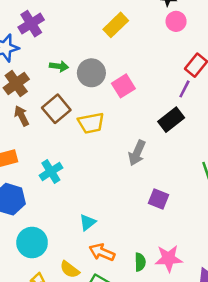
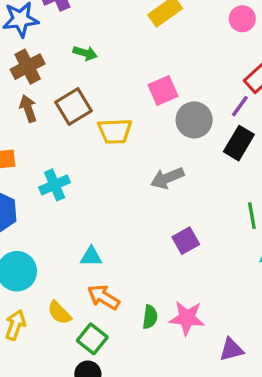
gray circle: (91, 73) -> (194, 120), moved
black rectangle: (171, 120) -> (239, 143), moved, turned -30
gray arrow: (137, 153) -> (167, 178), turned 35
purple square: (159, 199) -> (186, 241), turned 30
cyan triangle: (88, 222) -> (91, 257), turned 30

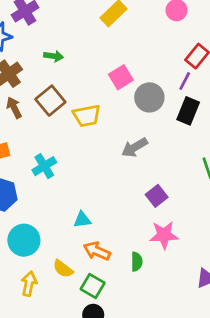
pink star: (187, 318) -> (164, 235), moved

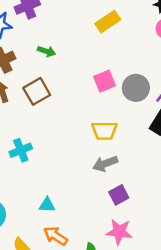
gray circle: (149, 97) -> (136, 88), moved
yellow trapezoid: (87, 116) -> (104, 131), moved
gray arrow: (134, 147) -> (105, 164), moved

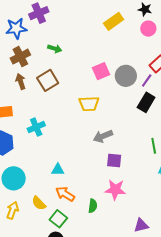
yellow rectangle: (108, 22) -> (114, 21), moved
yellow trapezoid: (104, 131) -> (89, 104), moved
purple square: (119, 195) -> (114, 161), turned 35

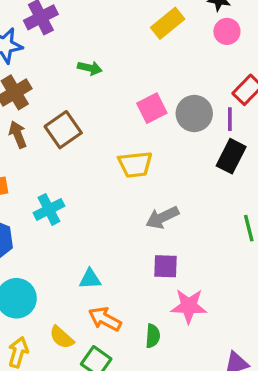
green arrow: (55, 49) -> (90, 68), moved
purple line: (147, 80) -> (230, 119), turned -32
purple square: (114, 161) -> (166, 266), moved

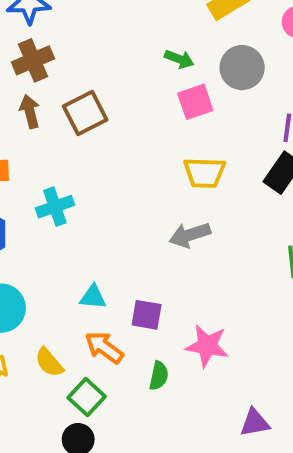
green arrow: (90, 68) -> (179, 59), moved
gray circle: (194, 113) -> (242, 68), moved
yellow trapezoid: (135, 164) -> (204, 173), moved
purple square: (166, 266) -> (147, 315), moved

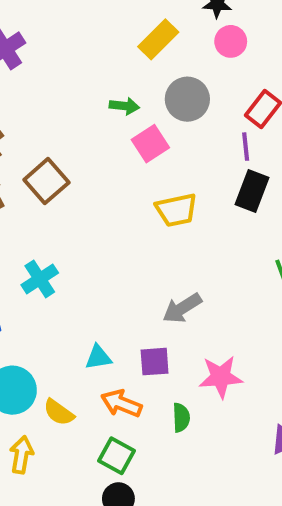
gray arrow: (190, 235) -> (182, 308), moved
yellow semicircle: (49, 362) -> (59, 412), moved

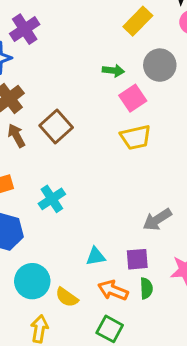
yellow trapezoid: (176, 210) -> (136, 137), moved
green semicircle: (181, 418) -> (146, 288), moved

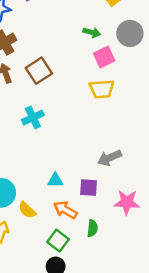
cyan cross: (52, 199) -> (33, 118), moved
green semicircle: (146, 288) -> (92, 228), moved

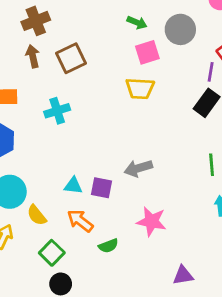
purple square: (89, 188) -> (102, 188), moved
green semicircle: (92, 228) -> (108, 246), turned 56
green square: (58, 241) -> (52, 253), moved

